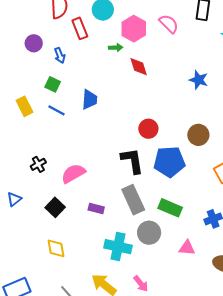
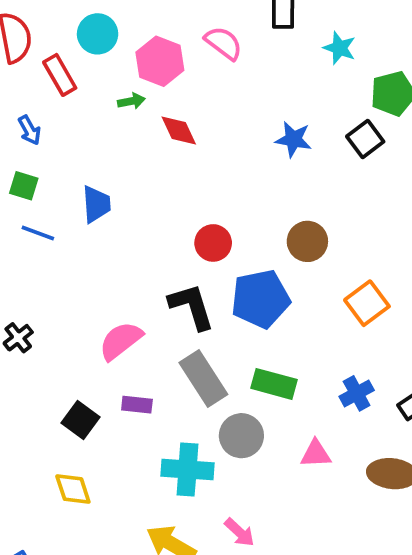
pink semicircle: (73, 173) -> (121, 341), moved
black square: (55, 207) -> (80, 420), moved

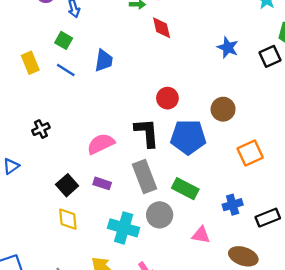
yellow diamond: (73, 489) -> (68, 219), moved

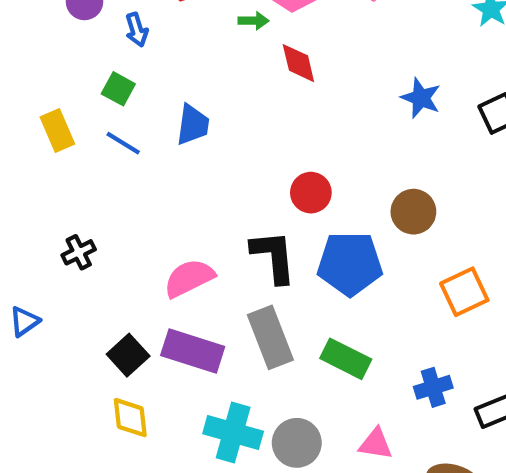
purple rectangle: (102, 183) -> (193, 351), size x1.8
gray circle: (160, 215) -> (297, 443), moved

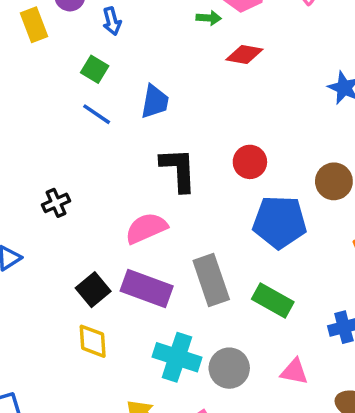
red diamond: (298, 63) -> (244, 55), turned -69
yellow rectangle: (57, 131) -> (34, 25), moved
black L-shape: (274, 257) -> (178, 170), moved

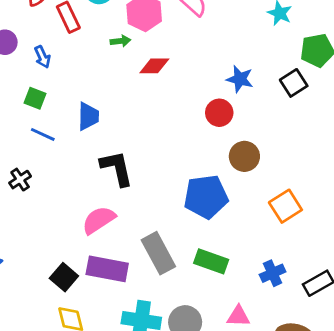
red circle: (250, 162) -> (219, 113), moved
black cross: (56, 203) -> (20, 180), moved

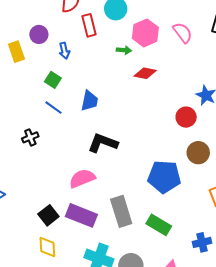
black L-shape: (117, 168) -> (103, 143), turned -68

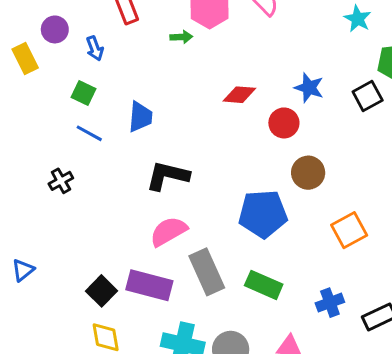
red diamond: (145, 73) -> (239, 95), moved
pink semicircle: (82, 178) -> (169, 231), moved

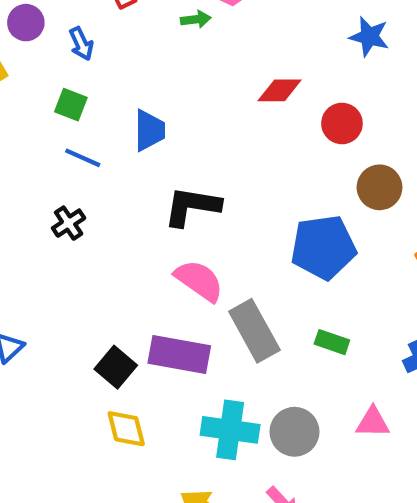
blue star: (309, 88) -> (369, 37), moved
black cross: (61, 181) -> (69, 223), moved
pink semicircle: (169, 231) -> (199, 281), turned 69
green rectangle: (264, 285) -> (332, 342), size x0.7

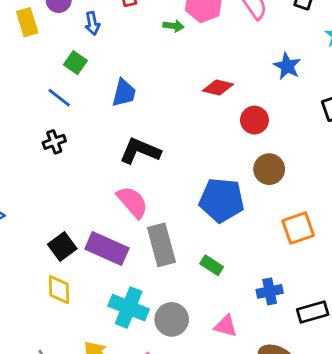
blue line: (83, 158) -> (59, 98), moved

